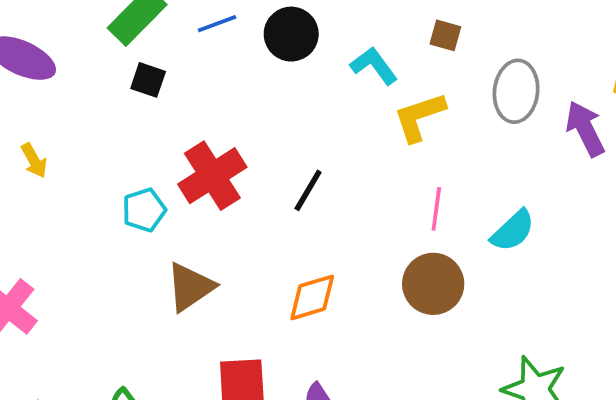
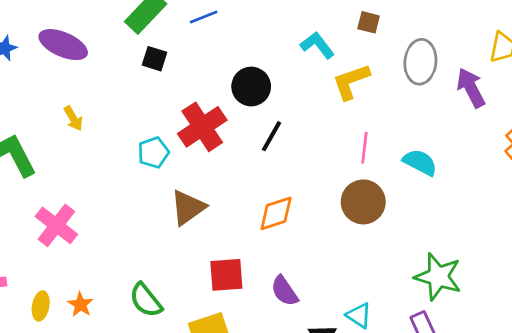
black circle: (291, 34) -> (251, 87), moved
cyan semicircle: (513, 231) -> (420, 162), turned -108

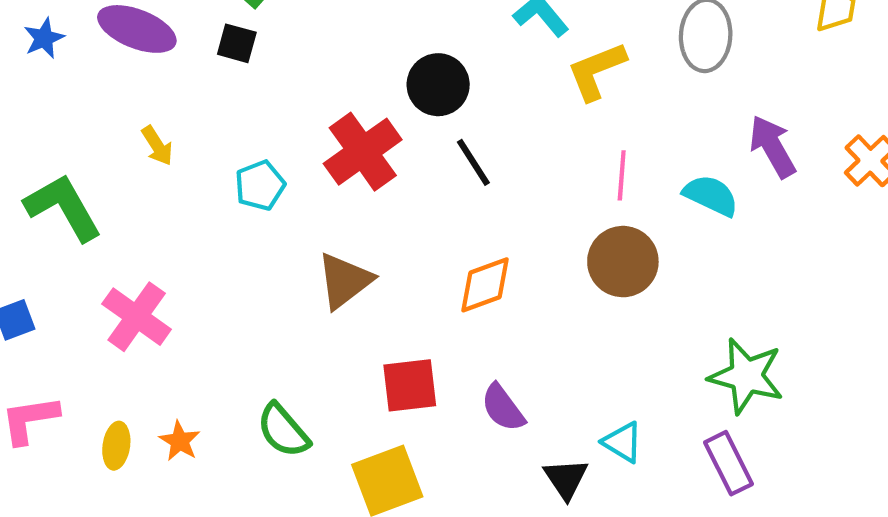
black square: (155, 59) -> (237, 43), moved
purple arrow: (471, 88) -> (773, 147), moved
black line: (272, 136) -> (473, 162), turned -60
cyan pentagon: (153, 153) -> (260, 185), moved

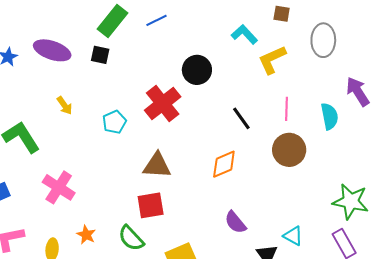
black line: (473, 162) -> (241, 118), moved
cyan semicircle: (711, 195) -> (329, 116), turned 56
brown triangle: (345, 281) -> (157, 165), turned 44
red square: (410, 385) -> (151, 205), moved
orange star: (180, 441) -> (86, 235), moved

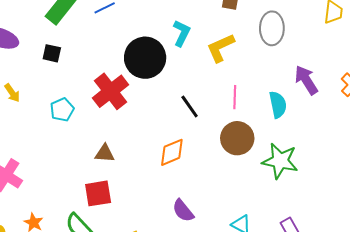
cyan L-shape: (244, 34) -> (182, 33), moved, turned 68
black square: (100, 55) -> (52, 53), moved
black circle: (197, 70) -> (145, 58), size x1.4
brown triangle: (157, 165) -> (105, 153), size x0.7
green star: (351, 201) -> (280, 161), moved

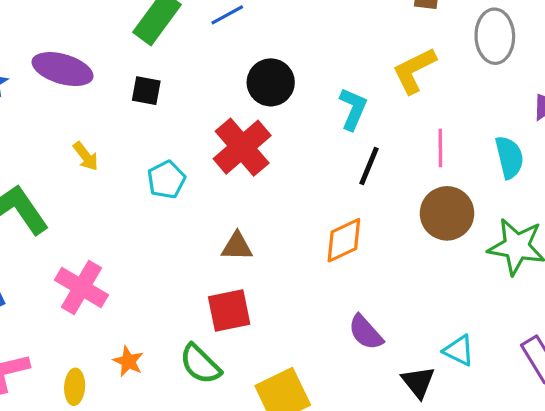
cyan L-shape: (182, 33) -> (353, 109), moved
black circle: (145, 58) -> (271, 82), moved, size x0.7
black line: (190, 106) -> (369, 166), turned 60

